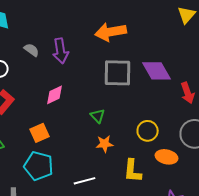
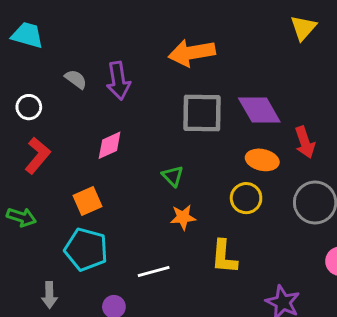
orange ellipse: (167, 157) -> (262, 160), moved

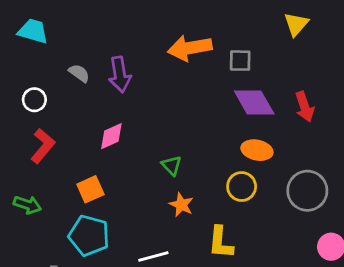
gray square: (202, 113) -> (240, 61), moved, size x0.6
red arrow: (305, 142) -> (305, 107), moved
orange star: (183, 217) -> (181, 205), turned 30

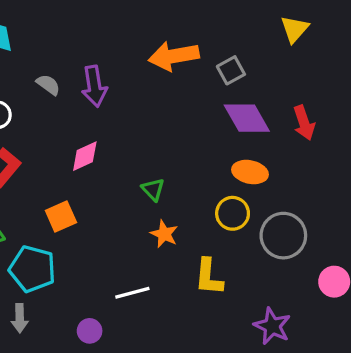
gray square: (240, 61) -> (231, 70), turned -30
gray circle: (307, 191) -> (283, 236), moved
cyan pentagon: (89, 236) -> (32, 269), moved

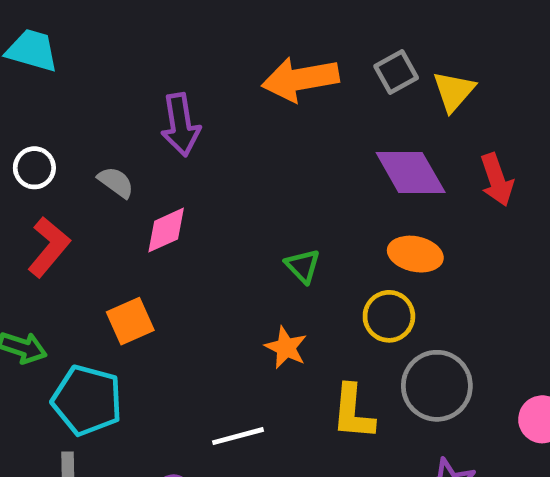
yellow triangle: (294, 29) -> (454, 91), moved
gray square: (231, 70) -> (396, 72), moved
gray semicircle: (48, 85) -> (116, 182), moved
green triangle: (153, 189) -> (303, 266), moved
gray circle: (283, 236) -> (437, 386), moved

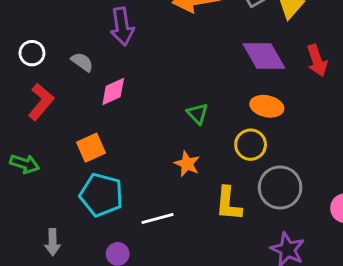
cyan pentagon: (87, 400) -> (101, 195), moved

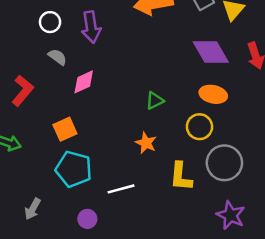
white circle: (32, 53) -> (50, 22), moved
green triangle: (197, 114) -> (155, 101), turned 48
gray arrow: (53, 242) -> (33, 209), turned 30

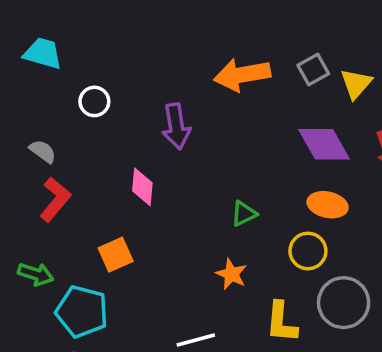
purple arrow: (91, 27) -> (176, 126), moved
gray semicircle: (57, 57) -> (43, 151), moved
pink diamond: (84, 82) -> (142, 187), turned -60
cyan pentagon: (74, 169) -> (82, 312), moved

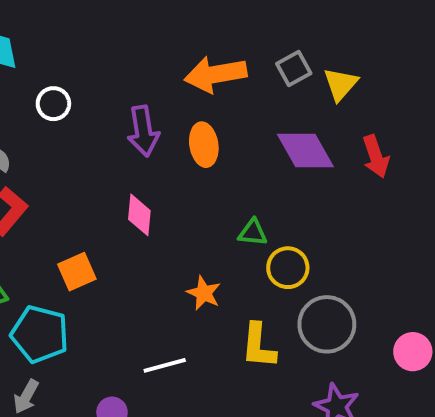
pink diamond: (142, 187) -> (139, 215), moved
orange ellipse: (328, 205) -> (204, 145), moved, turned 69
green triangle: (244, 214) -> (253, 233), moved, turned 32

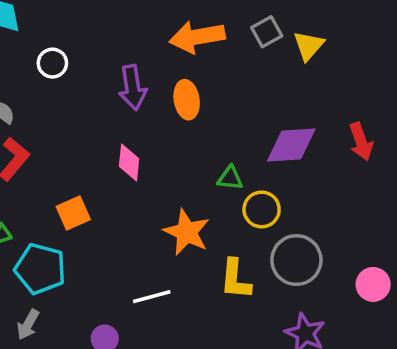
purple diamond: (305, 151) -> (291, 145), moved, turned -64
red arrow: (376, 156) -> (361, 142), moved
orange star: (204, 293) -> (187, 232), size x1.5

